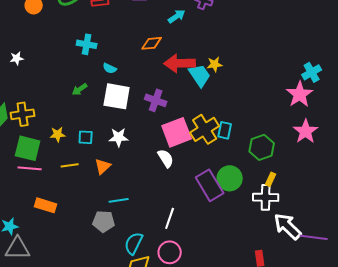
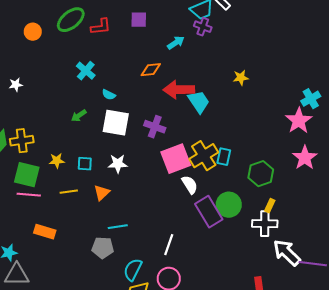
cyan cross: (87, 44) -> (86, 71), turned 30
yellow star: (215, 64) -> (241, 78), moved
white semicircle: (166, 158) -> (190, 185), moved

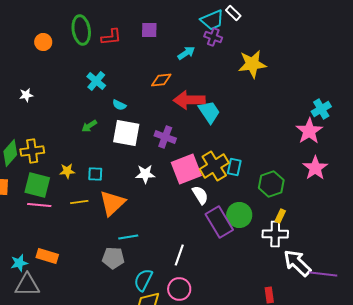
green ellipse: (71, 20) -> (81, 30), turned -60
yellow star: (241, 78) -> (252, 64), moved, size x1.8
white star: (118, 164) -> (145, 174), moved
orange triangle: (102, 193) -> (112, 203), size x1.6
orange rectangle: (45, 232) -> (47, 256), moved

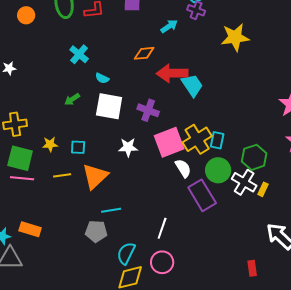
green circle: (239, 215) -> (218, 170), moved
white cross: (275, 234) -> (244, 182), moved, turned 30

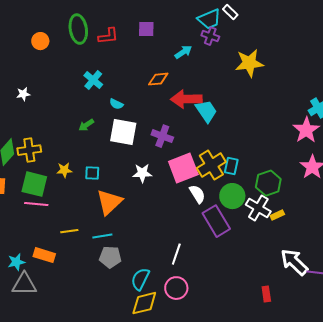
yellow line: (62, 175) -> (69, 231), moved
yellow rectangle: (263, 189) -> (277, 215), turned 40
cyan line: (111, 210) -> (102, 236), moved

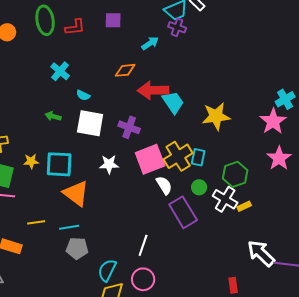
yellow star: (249, 63) -> (216, 116), moved
green arrow: (86, 125) -> (53, 116), turned 49
cyan square: (92, 173) -> (59, 164), size x1.8
green circle: (232, 196) -> (199, 187), size x0.6
orange triangle: (109, 202) -> (76, 193), turned -40

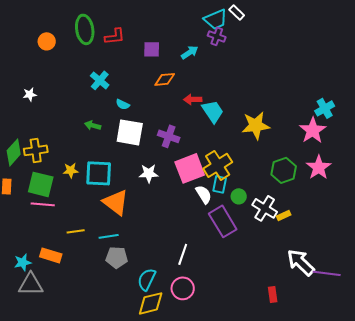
purple square: (113, 20) -> (152, 49), moved
red arrow: (153, 90) -> (193, 99), size x0.6
cyan rectangle: (198, 157) -> (220, 184), moved
green hexagon: (235, 174) -> (284, 170), moved

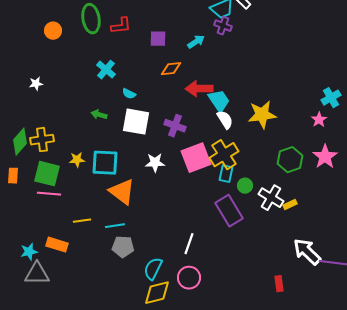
red arrow: (193, 99) -> (199, 89), size x1.5
pink star: (313, 130) -> (319, 120), size x0.6
white semicircle: (204, 194) -> (225, 120), moved

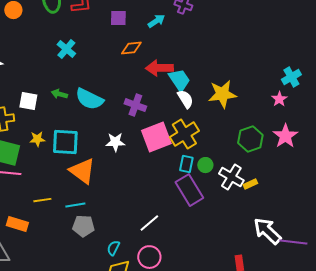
cyan semicircle: (129, 94) -> (89, 99), moved, size x2.0
white square: (136, 122) -> (28, 101), moved, size x0.7
cyan rectangle: (226, 174) -> (186, 164), moved
white line: (189, 244) -> (149, 223), turned 30
cyan semicircle: (153, 269) -> (113, 248), size x0.7

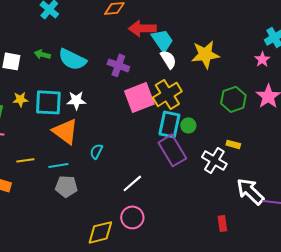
white star: (115, 142) -> (76, 100), moved
cyan rectangle: (186, 164) -> (169, 124), size x1.5
white cross: (231, 177) -> (214, 160), moved
yellow rectangle: (250, 184) -> (233, 144), turned 40
cyan semicircle: (113, 248) -> (96, 151), moved

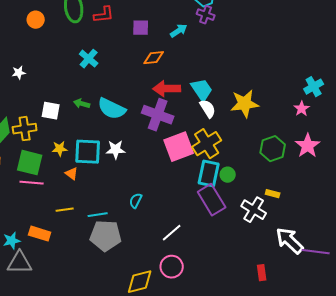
red arrow: (142, 28) -> (167, 89), moved
purple cross: (118, 65) -> (158, 115), size x1.4
orange triangle: (65, 131) -> (72, 174), moved, size x0.5
gray pentagon: (66, 186) -> (106, 236), size x1.4

